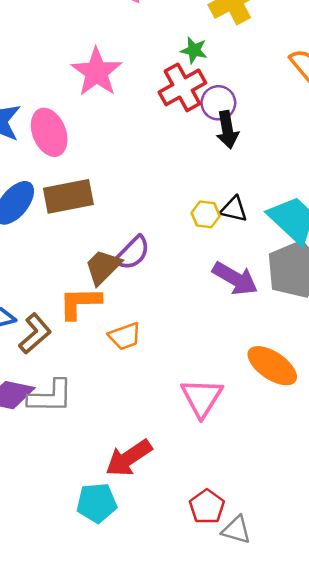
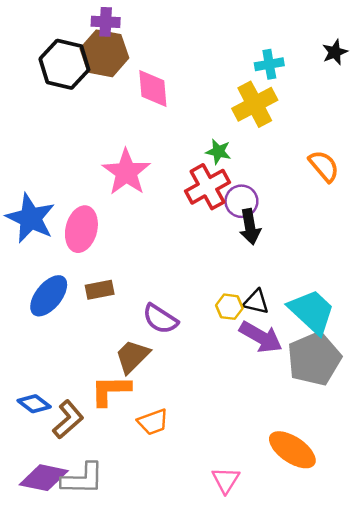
pink ellipse: (49, 132) -> (81, 229), turned 36
brown rectangle: (68, 196) -> (100, 290), size x0.6
purple semicircle: (132, 253) -> (160, 319), moved, turned 78
purple arrow: (235, 278) -> (261, 337), moved
pink triangle: (202, 398) -> (226, 480), size x0.7

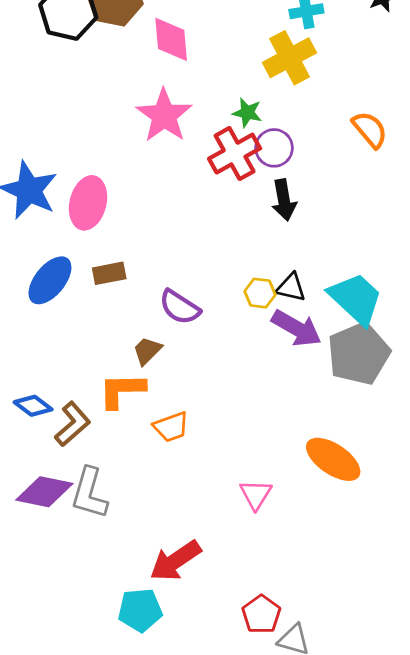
pink star: (126, 172) -> (164, 116), moved
purple circle: (241, 201) -> (274, 148), moved
brown trapezoid: (132, 356) -> (147, 351), size x0.7
gray L-shape: (83, 479) -> (89, 493), turned 105

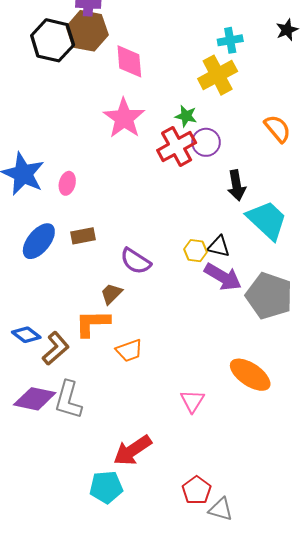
black arrow: (284, 200) -> (237, 185), moved
pink ellipse: (88, 203) -> (67, 183), size x0.6
cyan trapezoid: (356, 299) -> (267, 220), moved
gray pentagon: (359, 354) -> (269, 296), turned -30

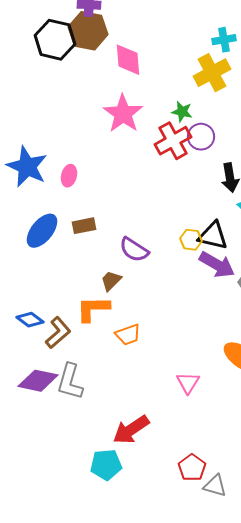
black triangle: (219, 246) -> (213, 236), size x1.4

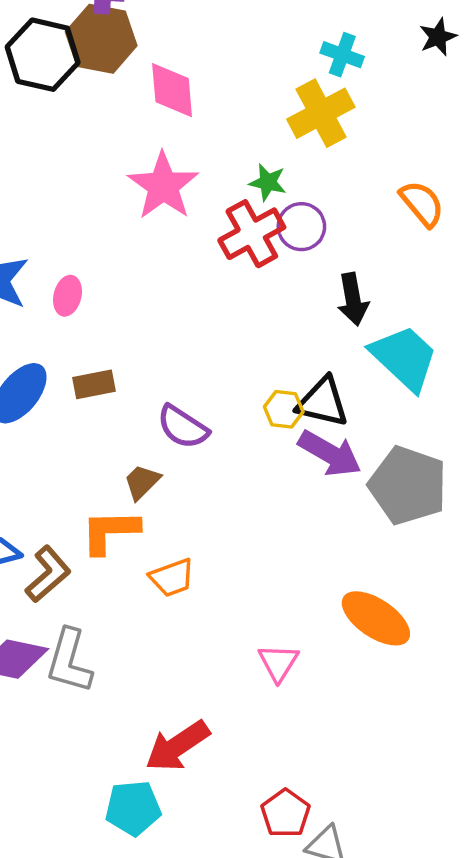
cyan cross: (224, 40) -> (342, 55), turned 30

